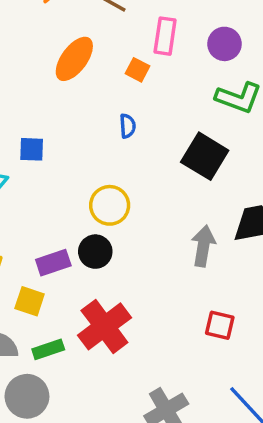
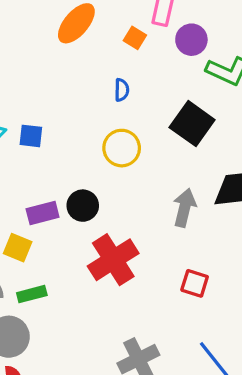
purple circle: (224, 44) -> (191, 40), moved
blue square: (32, 149) -> (31, 136), moved
yellow circle: (110, 205) -> (122, 148), moved
red cross: (104, 326) -> (113, 260), moved

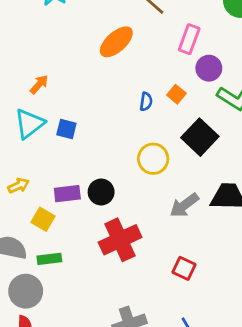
orange square: (135, 38) -> (176, 94), moved
yellow circle: (122, 148) -> (153, 159), moved
gray arrow: (185, 208) -> (184, 205), turned -148

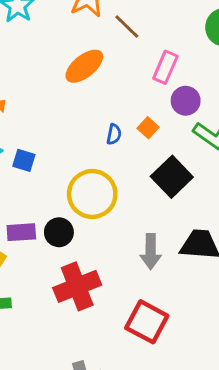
yellow circle: (153, 159) -> (92, 194), moved, size x1.4
gray arrow: (184, 205) -> (151, 252), turned -56
red square: (184, 268) -> (147, 322), size x1.6

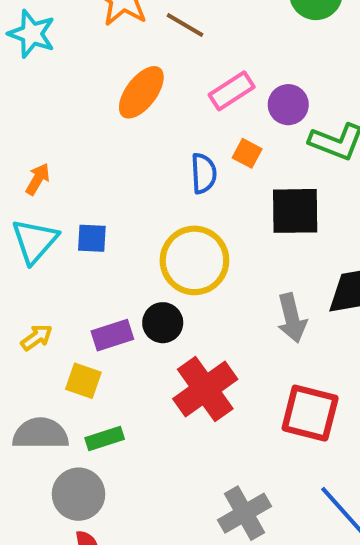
pink rectangle: (165, 67) -> (232, 91), moved, turned 48
blue semicircle: (114, 134) -> (204, 173), size x1.4
black square: (172, 177) -> (295, 211), turned -33

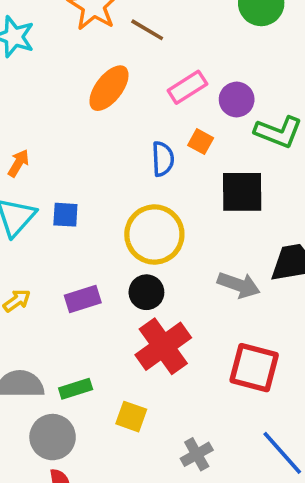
gray arrow: (292, 318) -> (239, 285), turned -57
black circle: (163, 323) -> (146, 292), moved
yellow square: (83, 381) -> (131, 417), moved
gray cross: (244, 513) -> (197, 454), size x0.7

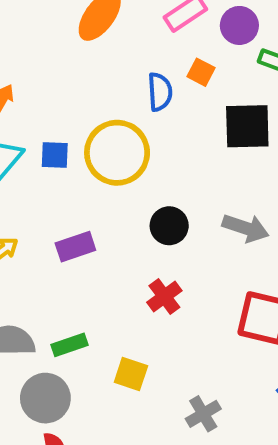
yellow circle: (154, 234) -> (117, 153), moved
black circle: (146, 292) -> (169, 226), moved
red cross: (163, 346) -> (164, 297), size x0.6

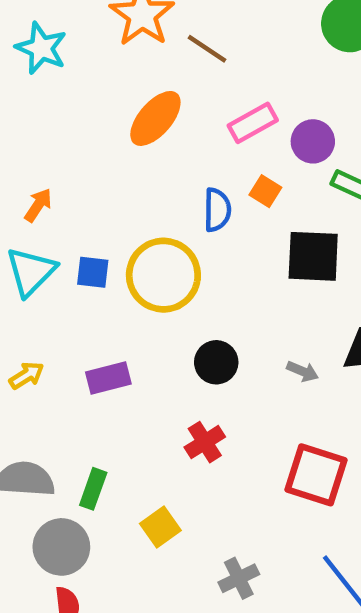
gray arrow: (246, 228) -> (303, 371), size x0.6
green rectangle: (69, 345) -> (93, 489), turned -56
yellow square: (131, 374) -> (160, 527), turned 32

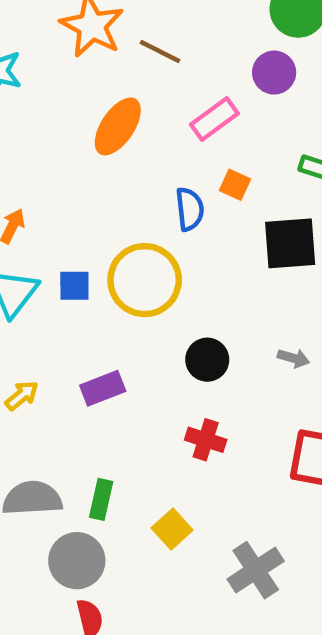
purple circle: (313, 141) -> (274, 73), moved
red cross: (205, 442) -> (206, 440), turned -33
gray cross: (239, 578) -> (256, 570), size x1.4

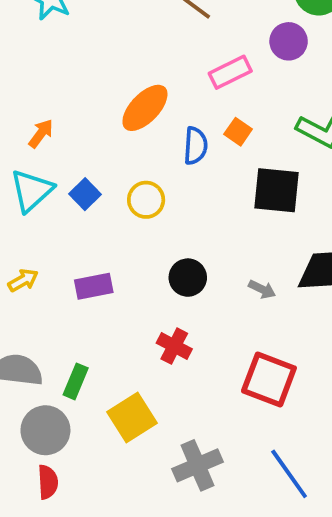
orange ellipse: (118, 126) -> (145, 108), moved
yellow circle: (145, 280) -> (146, 200), size x0.6
blue square: (74, 286) -> (85, 194), turned 36
yellow square: (172, 529) -> (132, 418), size x1.4

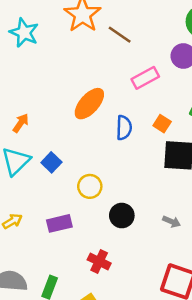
orange square: (238, 132) -> (162, 124), moved
yellow circle: (146, 200) -> (90, 186), moved
red cross: (174, 346) -> (99, 261), moved

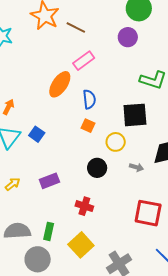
pink rectangle: (145, 78) -> (84, 61), moved
orange square: (162, 124) -> (88, 126), moved
yellow circle: (90, 186) -> (116, 142), moved

